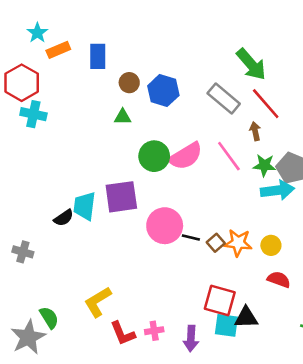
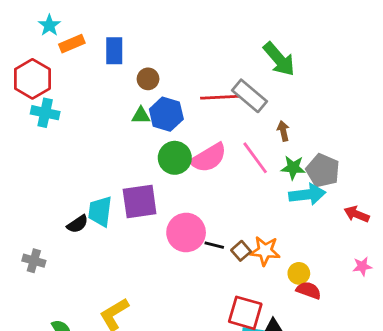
blue hexagon: (163, 91) -> (166, 114), moved
red line: (266, 104) -> (220, 97), moved, turned -52
yellow circle: (271, 245) -> (299, 273), moved

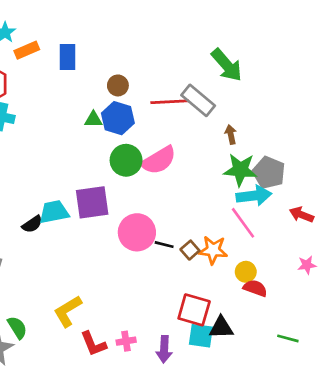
brown circle: (148, 79) -> (118, 85), moved
pink line: (255, 158) -> (243, 223), moved
green star: (293, 168) -> (240, 170), size x1.4
cyan trapezoid: (100, 211) -> (54, 212), turned 72

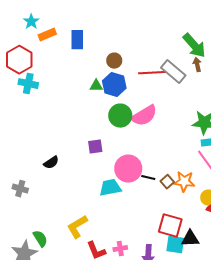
brown arrow: (231, 134) -> (197, 65), moved
purple square: (92, 202) -> (95, 147), size x0.6
cyan trapezoid: (54, 212) -> (110, 188), moved

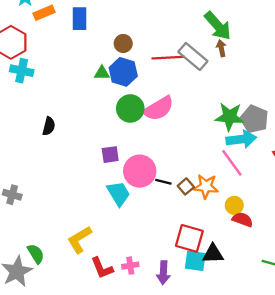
purple square: (95, 147) -> (110, 155), moved
black semicircle: (51, 163) -> (49, 126), moved, turned -42
cyan trapezoid: (110, 188) -> (118, 194), turned 70

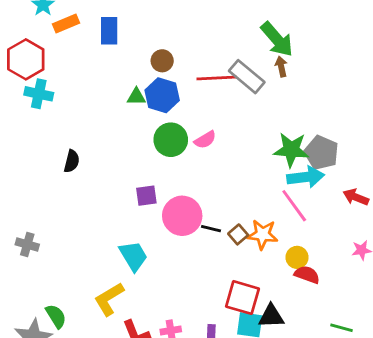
pink semicircle: (159, 108) -> (205, 140), size x0.6
cyan trapezoid: (118, 194) -> (133, 256), moved

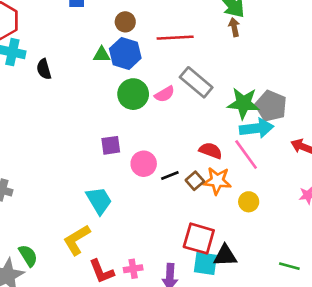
gray rectangle: (247, 77) -> (196, 82), moved
black semicircle: (72, 161) -> (44, 69), moved, turned 150
pink circle: (182, 216) -> (144, 164), size x0.7
black line: (211, 229) -> (170, 176), turned -36
red semicircle: (307, 275) -> (211, 151), moved

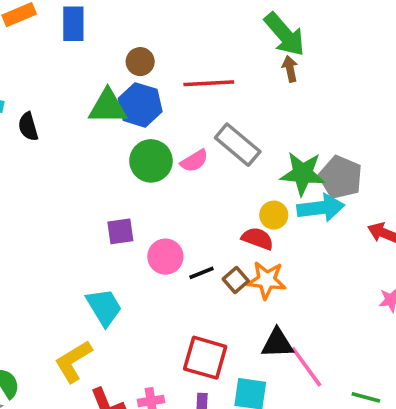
green triangle: (102, 55) -> (108, 107), size x1.6
pink line: (246, 155) -> (306, 367), moved
yellow circle: (249, 202) -> (274, 215), moved
red square: (199, 239) -> (205, 358), moved
black triangle: (225, 256) -> (277, 343), moved

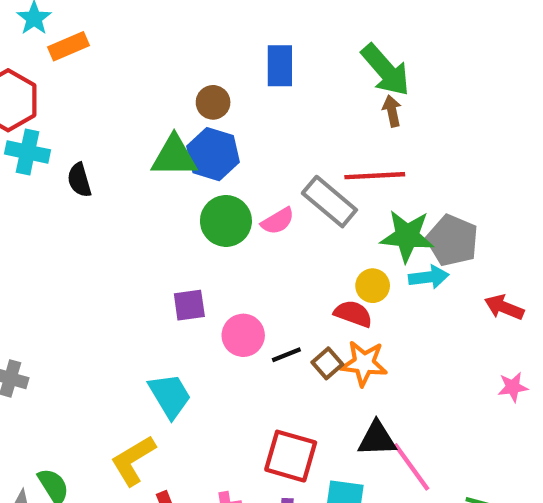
blue rectangle: (73, 24) -> (280, 66), moved
red line: (209, 83) -> (375, 176), moved
cyan arrow: (321, 208) -> (429, 277), size x0.7

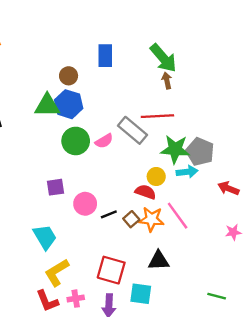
yellow L-shape: (133, 460) -> (57, 272), moved
pink line: (411, 467) -> (178, 216), moved

